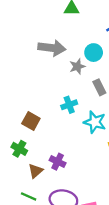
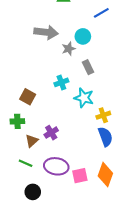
green cross: (19, 149) -> (17, 121), turned -32
purple cross: (58, 162) -> (51, 133), turned 32

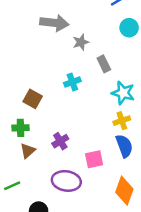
cyan circle: (83, 36) -> (129, 28), moved
cyan star: (84, 98) -> (123, 93), moved
brown triangle: (32, 141) -> (28, 151), moved
green line: (26, 163) -> (12, 186), moved, turned -48
pink square: (80, 176) -> (94, 159), moved

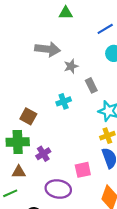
green cross: (20, 128) -> (18, 142), size x1.5
purple cross: (60, 141) -> (43, 154), moved
brown triangle: (28, 151) -> (19, 172), moved, turned 40

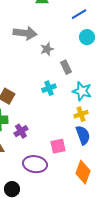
cyan cross: (64, 101) -> (49, 88), moved

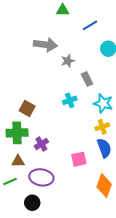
blue line: (79, 14) -> (90, 25), moved
purple ellipse: (35, 164) -> (41, 177), moved

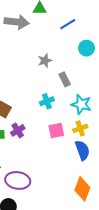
gray arrow: (45, 45) -> (17, 22), moved
purple cross: (41, 144) -> (18, 130), moved
pink square: (79, 159) -> (56, 130), moved

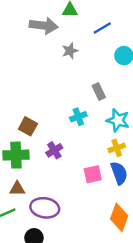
gray star: (45, 61) -> (70, 51), moved
purple cross: (18, 130) -> (54, 150), moved
pink square: (56, 130) -> (93, 174), moved

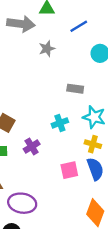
gray rectangle: (99, 92) -> (75, 89), turned -56
cyan cross: (78, 117) -> (60, 123), moved
yellow cross: (117, 148) -> (93, 144), turned 35

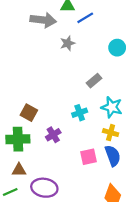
blue line: (79, 26) -> (85, 18), moved
gray rectangle: (75, 89) -> (94, 81), turned -48

